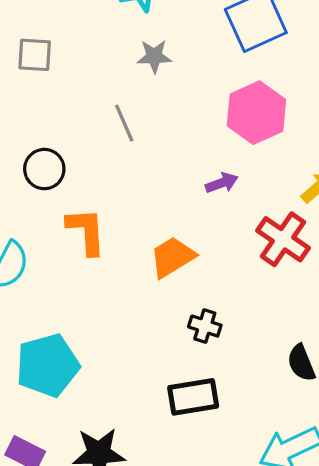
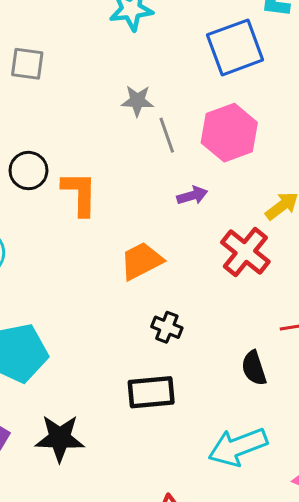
gray star: (154, 56) -> (137, 101), moved
gray line: (124, 123) -> (167, 135), moved
orange L-shape: (86, 231) -> (80, 193), moved

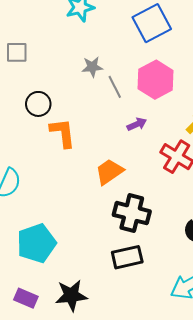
black circle: (28, 171) -> (38, 104), moved
black cross: (167, 327) -> (132, 213), size x1.8

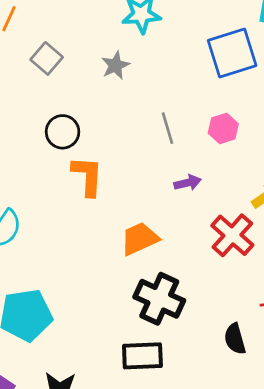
gray square: (17, 52) -> (47, 58), turned 30
gray star: (92, 67) -> (115, 65), moved, turned -30
pink hexagon: (156, 80) -> (223, 128), size x0.6

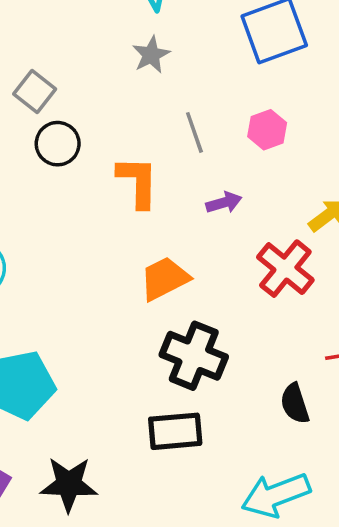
gray square: (47, 58) -> (35, 91), moved
gray star: (115, 65) -> (151, 55), moved
orange L-shape: (88, 176) -> (138, 182), moved

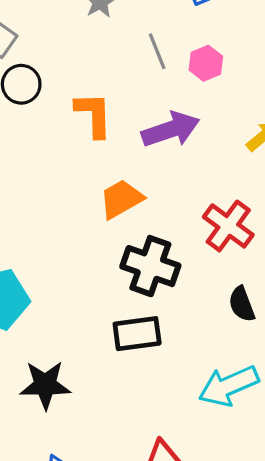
gray line: (194, 132) -> (157, 51), moved
purple arrow: (224, 203) -> (171, 129), size x1.8
red cross: (285, 269) -> (228, 226), moved

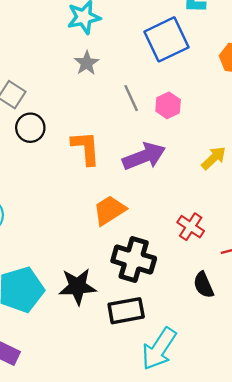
red cross: (228, 226) -> (191, 227), size x0.7
black star: (45, 385) -> (77, 286), moved
cyan arrow: (229, 386) -> (159, 349), moved, turned -30

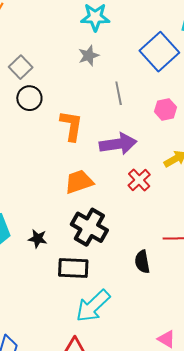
blue square: (167, 39) -> (159, 52), turned -30
pink hexagon: (168, 105) -> (166, 109), moved
red cross: (191, 227) -> (139, 180), moved
black star: (77, 286) -> (38, 239), size x0.6

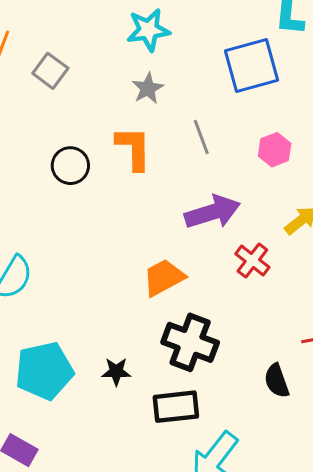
blue square: (159, 52) -> (251, 65), turned 36
gray square: (21, 67) -> (50, 71), moved
orange L-shape: (71, 126) -> (134, 148), moved

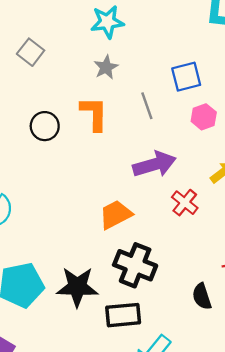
blue square: (251, 65) -> (186, 77), moved, size x0.7
black star: (116, 372) -> (77, 287), size x1.8

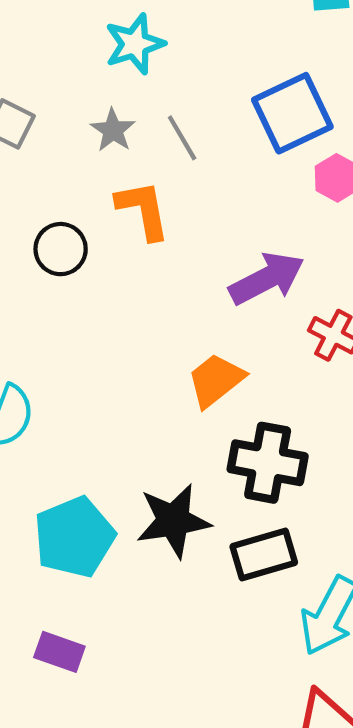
gray star: (106, 67) -> (113, 130), moved
blue square: (186, 77) -> (292, 113), size x1.4
gray line: (147, 106) -> (182, 138), moved

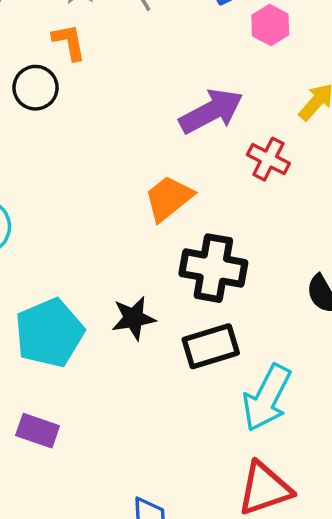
orange L-shape: (143, 210) -> (69, 42), moved, size x0.7
black star: (173, 521) -> (134, 318), size x0.7

